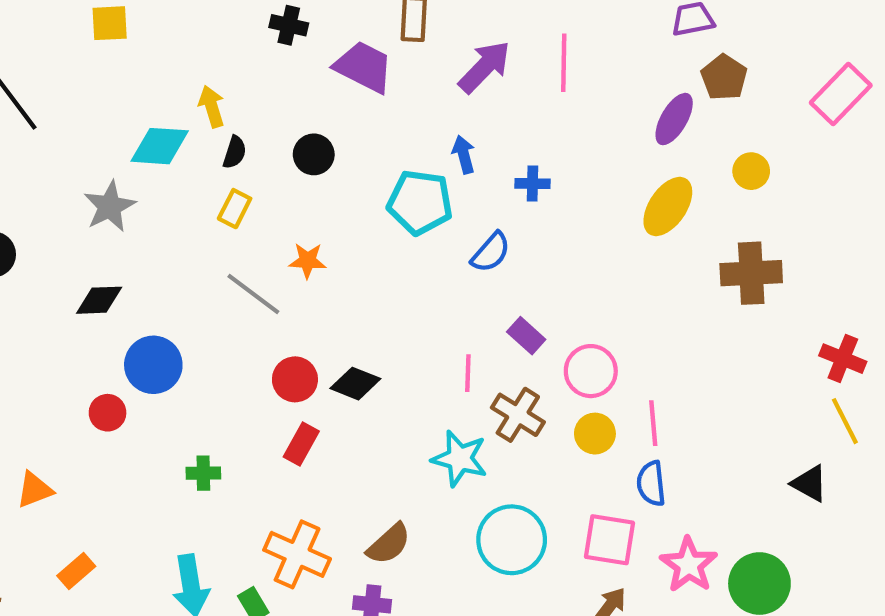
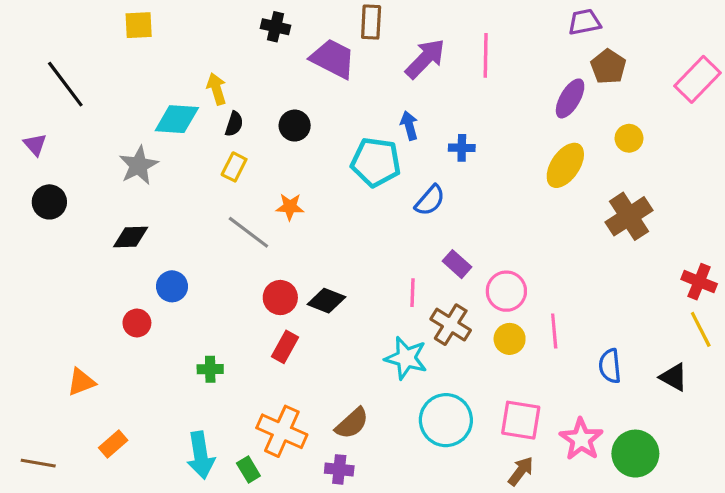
brown cross: (751, 273) -> (629, 216), turned -30
blue circle: (153, 365) -> (172, 286), size x0.7
blue semicircle: (651, 484) -> (610, 366), moved

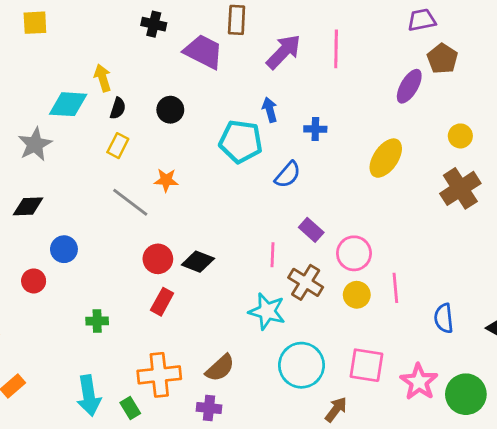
yellow circle: (629, 138) -> (460, 136), moved
yellow ellipse: (565, 165) -> (386, 158), moved
orange cross: (282, 431) -> (159, 375), turned -30
brown arrow: (521, 471) -> (336, 409), moved

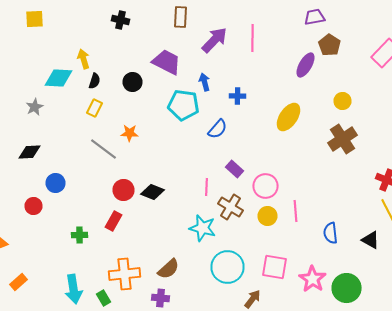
purple trapezoid: (203, 52) -> (166, 62), moved
gray star: (35, 144) -> (34, 107), size x0.7
red rectangle: (162, 302) -> (114, 221), moved

